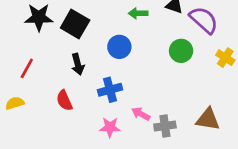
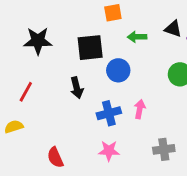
black square: (75, 24) -> (90, 48), moved, turned -36
red semicircle: (64, 100) -> (55, 157), moved
pink arrow: (141, 114) -> (140, 109), moved, turned 72

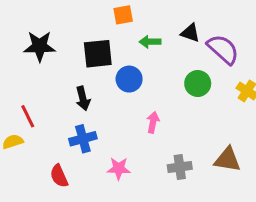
red line: (26, 92) -> (28, 116), moved, turned -55
blue cross: (109, 113) -> (83, 139), moved

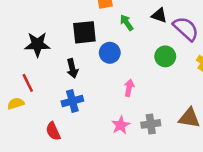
green arrow: (150, 42) -> (127, 23), turned 56
black star: (40, 46) -> (37, 44), moved
pink star: (119, 168) -> (121, 125), moved, turned -30

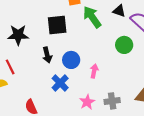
green arrow: (127, 23) -> (92, 17), size x1.6
blue circle: (110, 53) -> (71, 60), moved
blue cross: (72, 101) -> (60, 83), moved, turned -30

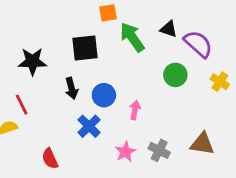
gray cross: (112, 101) -> (159, 150), turned 35

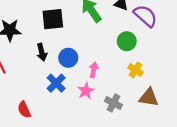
yellow cross: (220, 82) -> (136, 70), moved
pink star: (125, 152) -> (86, 91), moved

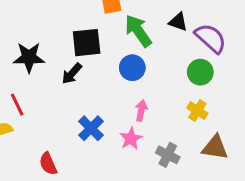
green circle: (127, 41) -> (200, 72), moved
black arrow: (42, 52) -> (72, 74), moved, turned 56
blue circle: (68, 58) -> (132, 68), moved

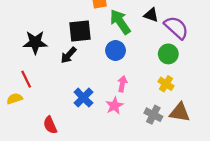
gray cross: (168, 155) -> (153, 115), moved

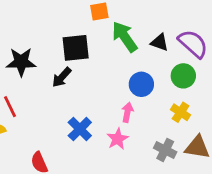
black triangle: (151, 15) -> (160, 42), moved
blue circle: (116, 50) -> (141, 84), moved

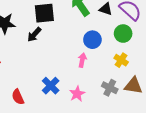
blue cross: (80, 129) -> (51, 86), moved
pink star: (118, 139) -> (77, 94), moved

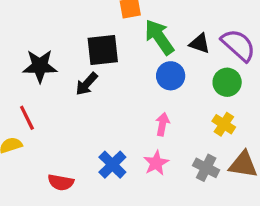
blue circle: (92, 40) -> (171, 76), moved
pink star: (77, 94) -> (156, 163), moved
red semicircle: (18, 97) -> (61, 182), turned -56

